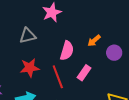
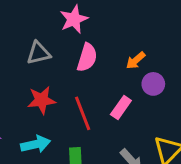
pink semicircle: (67, 51) -> (87, 57), moved
purple circle: (114, 53) -> (153, 84), moved

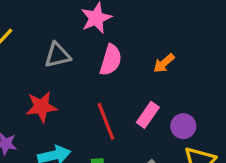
purple circle: (153, 84) -> (183, 126), moved
red star: (41, 100) -> (41, 107), moved

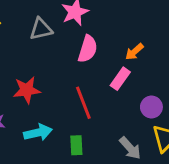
gray triangle: (57, 55) -> (41, 29), moved
pink rectangle: (148, 115) -> (120, 79), moved

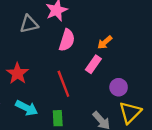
red star: (27, 90) -> (17, 73), turned -30
cyan arrow: (38, 133) -> (27, 108), turned 40

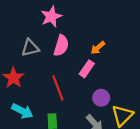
gray triangle: (29, 24) -> (30, 48), moved
purple circle: (119, 87) -> (101, 98), moved

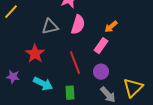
purple circle: (101, 98) -> (101, 72), moved

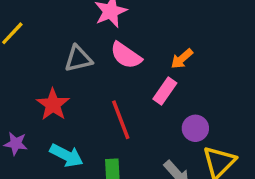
pink semicircle: (78, 25) -> (126, 55), turned 108
purple circle: (101, 72) -> (195, 128), moved

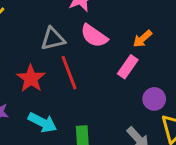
red line: (121, 120) -> (69, 73), moved

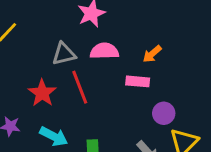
pink semicircle: (94, 36) -> (104, 51), turned 144
pink rectangle: (128, 67) -> (138, 81), turned 60

